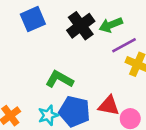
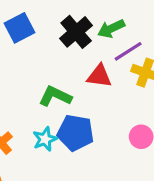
red triangle: (109, 106) -> (99, 76), moved

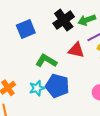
blue square: (20, 28) -> (26, 29), moved

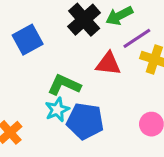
cyan star: (37, 88) -> (57, 110), moved

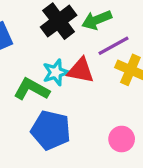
cyan star: (57, 110) -> (56, 72), moved

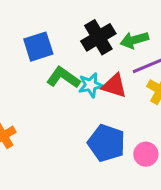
green L-shape: (32, 89) -> (63, 78), moved
blue pentagon: (51, 130) -> (107, 143), moved

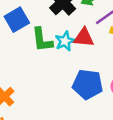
green L-shape: (63, 78) -> (42, 40), turned -120

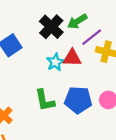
green L-shape: (42, 40) -> (45, 100), moved

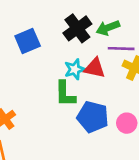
purple line: (92, 37) -> (121, 49), turned 30
green L-shape: (45, 100) -> (65, 94), moved

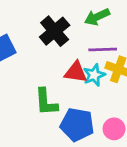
green arrow: (108, 28) -> (97, 17), moved
cyan star: (75, 69) -> (94, 75), moved

